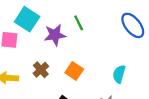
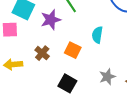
cyan semicircle: (119, 74) -> (97, 35), moved

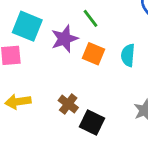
orange square: (73, 50) -> (93, 54), moved
brown cross: (42, 53) -> (68, 104), moved

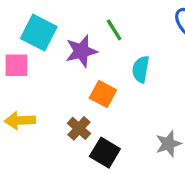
orange square: (93, 54) -> (103, 94), moved
cyan semicircle: (128, 55) -> (141, 69), moved

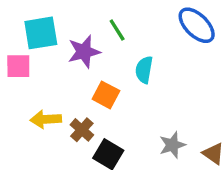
cyan square: (39, 33) -> (41, 33), turned -36
yellow arrow: (20, 120) -> (46, 119), moved

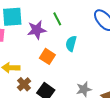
brown cross: (82, 130) -> (24, 84), moved

